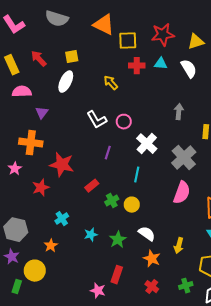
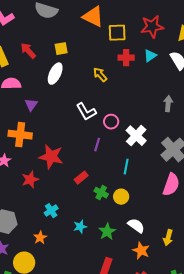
cyan triangle: (161, 64) -> (150, 56), turned -40
pink circle: (124, 122) -> (111, 122), moved
green cross: (112, 201) -> (101, 193), turned -32

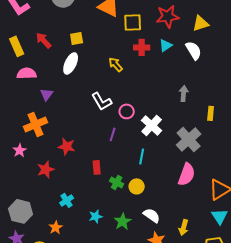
orange cross: (20, 135) -> (36, 124), turned -30
red star: (51, 157) -> (67, 146), size x0.7
red rectangle: (81, 178) -> (97, 167), turned -56

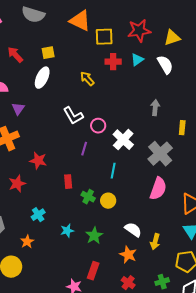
white semicircle: (152, 215) -> (133, 230), moved

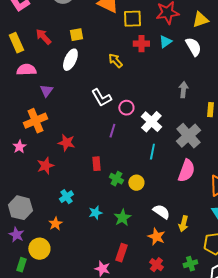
cyan line: (113, 171) -> (152, 152), moved

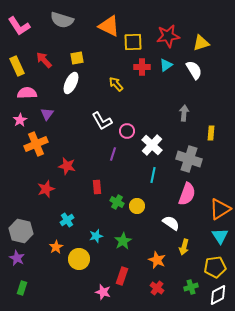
gray cross: (188, 136) -> (189, 159), turned -30
pink star: (19, 147) -> (20, 120), moved
white semicircle: (161, 212) -> (171, 223), moved
yellow circle: (39, 249) -> (79, 259), moved

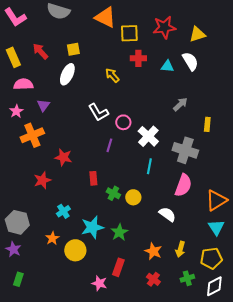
cyan triangle: (166, 65) -> (167, 66), moved, turned 40
gray arrow: (184, 113) -> (180, 104), turned 42
cyan star: (96, 236) -> (92, 227), size x1.6
yellow arrow: (184, 247) -> (180, 249), moved

